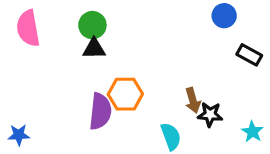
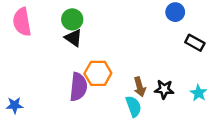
black triangle: (94, 49) -> (73, 38), turned 36
brown arrow: (193, 100) -> (140, 87), moved
cyan star: (252, 132) -> (198, 93), moved

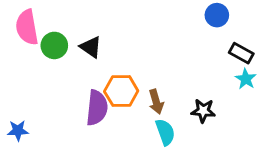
green circle: (72, 19) -> (54, 45), moved
brown arrow: (140, 87) -> (156, 102), moved
cyan star: (198, 93) -> (246, 79), moved

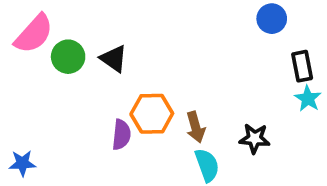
pink semicircle: (27, 27) -> (34, 34), turned -128
black rectangle: (241, 53) -> (302, 66), turned 50
purple semicircle: (97, 108) -> (121, 135), size x0.7

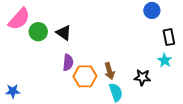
cyan star: (308, 99) -> (165, 60), moved
orange hexagon: (152, 114) -> (85, 76), moved
purple semicircle: (121, 135) -> (68, 63), moved

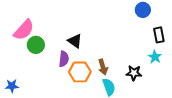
pink semicircle: (19, 19) -> (24, 30), moved
green circle: (38, 32) -> (36, 45), moved
black triangle: (64, 33) -> (75, 41), moved

